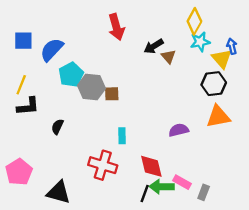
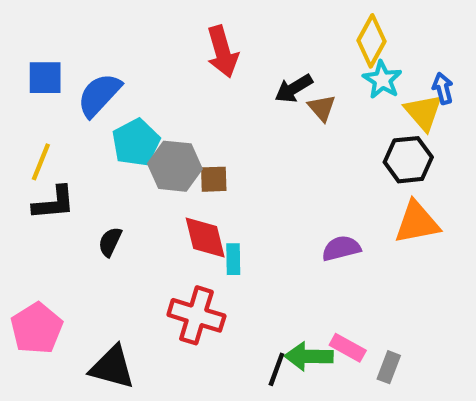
cyan star: (200, 42) -> (382, 80), turned -30
red diamond: (151, 166) -> (205, 238), moved

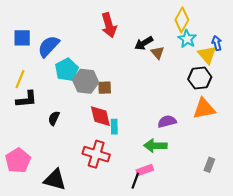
pink rectangle: (348, 348) -> (145, 170), moved, turned -49
green arrow: (309, 356) -> (155, 146), moved
gray rectangle: (389, 367) -> (209, 165), moved

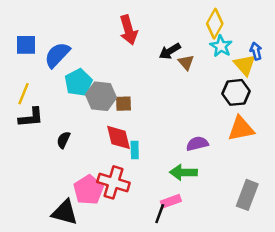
pink pentagon: (18, 161) -> (88, 190), moved
gray rectangle: (209, 165) -> (247, 195), size x1.6

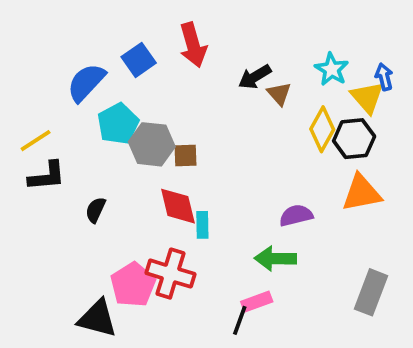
yellow diamond: (215, 24) -> (322, 129), moved
blue square: (26, 45) -> (139, 60), moved, turned -35
yellow line: (23, 94) -> (36, 141), turned 35

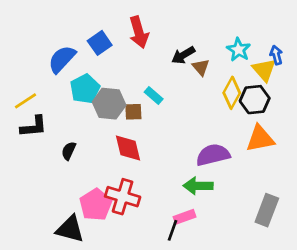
purple semicircle: (296, 215) -> (213, 155), size x1.4
cyan rectangle: (202, 225) -> (154, 96), moved, turned -48

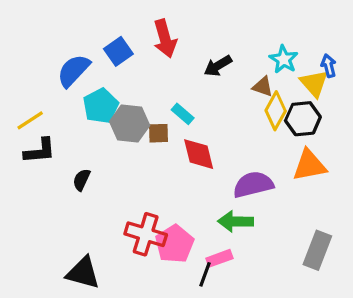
brown triangle: (201, 67) -> (263, 87), moved, turned -30
red diamond: (128, 148) -> (199, 154), moved
pink pentagon: (96, 205) -> (175, 244), moved

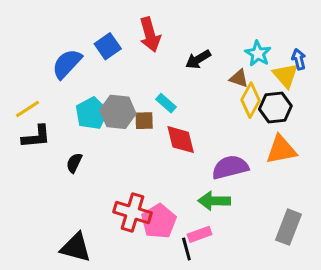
cyan pentagon: (101, 106) -> (92, 113), moved
black line: (205, 274) -> (186, 249), turned -35

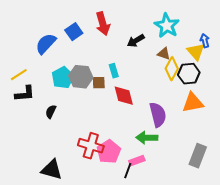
cyan star: (258, 54) -> (167, 26), moved, size x1.4
cyan rectangle: (166, 103) -> (114, 71), turned 32
purple semicircle: (230, 167) -> (158, 115), turned 90
black line: (186, 249) -> (128, 171), turned 35

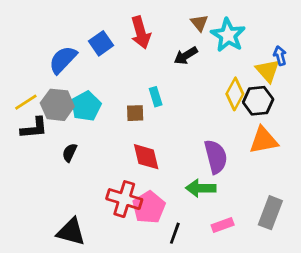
brown triangle: (164, 54) -> (199, 23), moved, turned 32
gray hexagon: (81, 77) -> (57, 105), moved
red diamond: (124, 96) -> (146, 157), moved
pink rectangle: (137, 161) -> (223, 225), moved

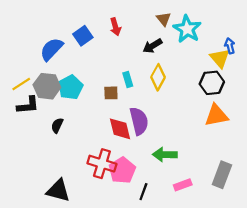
red arrow: (141, 32) -> (115, 27), size x0.7
yellow diamond: (235, 94) -> (158, 77), moved
purple semicircle: (216, 157) -> (139, 121), moved

